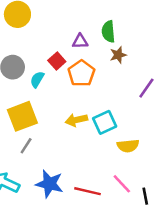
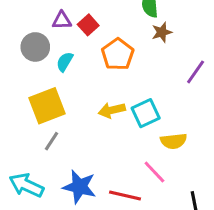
purple triangle: (80, 41) -> (62, 20), moved
red square: (57, 61) -> (88, 25), moved
pink line: (122, 184) -> (154, 172), moved

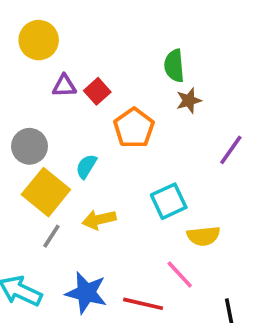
gray circle: (35, 47) -> (29, 146), moved
cyan semicircle: (65, 62) -> (86, 166), moved
yellow square: (47, 106) -> (46, 192), turned -30
yellow arrow: (112, 110) -> (99, 220), moved

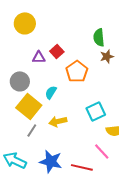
purple triangle: (64, 86) -> (39, 57), moved

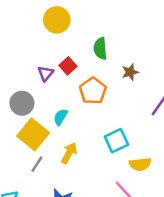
yellow circle: (25, 23) -> (57, 20), moved
green semicircle: (99, 37) -> (100, 49), moved
purple triangle: (39, 57) -> (46, 73), turned -48
yellow arrow: (58, 121) -> (69, 153), turned 132

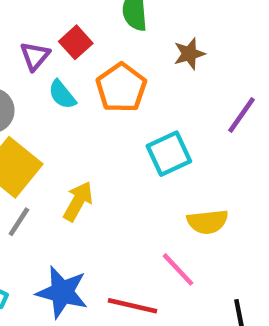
cyan semicircle: (60, 117) -> (62, 95), moved, turned -70
cyan square: (116, 141) -> (169, 154), moved

